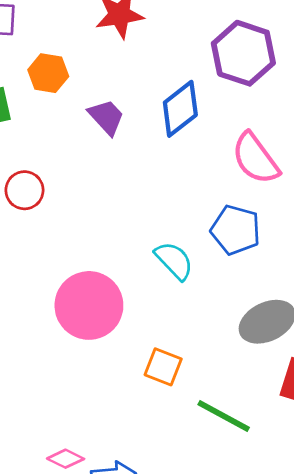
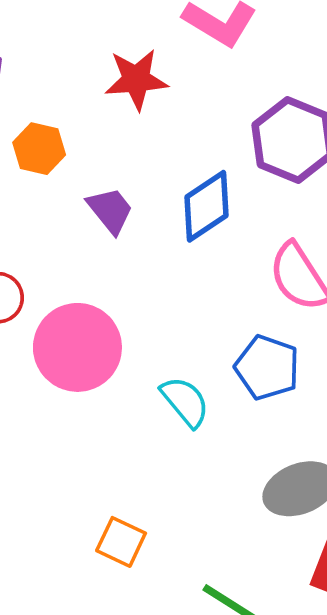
pink circle: (89, 305) -> (77, 347), moved
orange square: (163, 367) -> (121, 542), moved

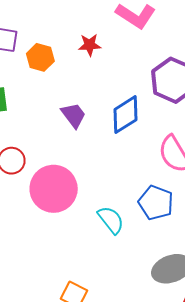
red star: (136, 79) -> (90, 45), size x0.7
orange hexagon: (39, 149) -> (40, 57), moved

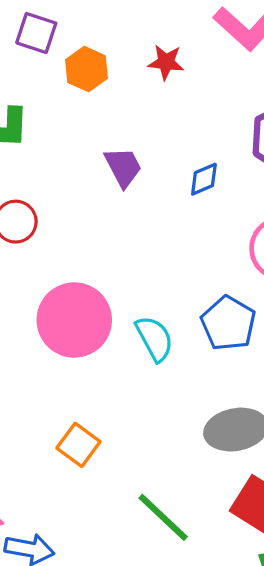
blue diamond: (126, 115) -> (204, 179), size x0.6
pink circle: (54, 189) -> (74, 320), moved

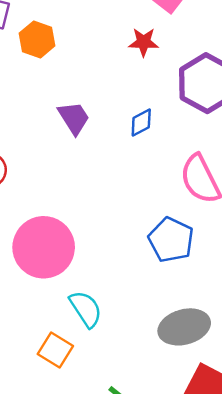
red star: (166, 62) -> (144, 42), moved
cyan semicircle: (154, 338) -> (86, 309), moved

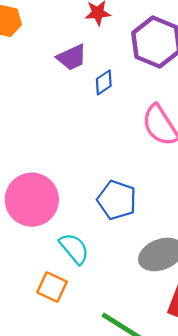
purple trapezoid: (74, 118) -> (72, 57), moved, turned 104
blue pentagon: (171, 240) -> (117, 200), moved

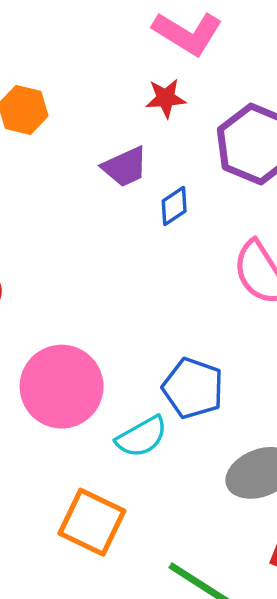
cyan semicircle: (74, 249) -> (142, 437), moved, turned 100
orange square: (52, 287) -> (92, 522), size x1.4

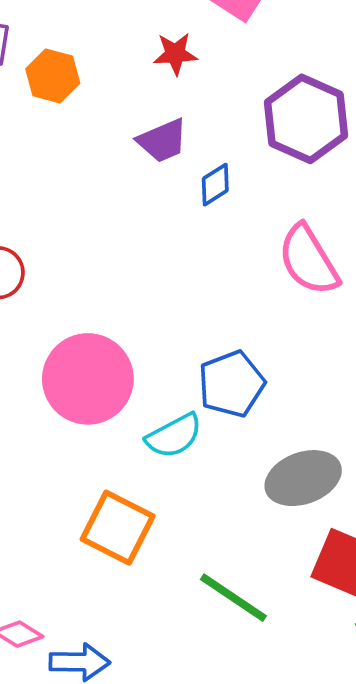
red star: (166, 98) -> (175, 54), moved
blue pentagon: (193, 388) -> (231, 384), turned 30

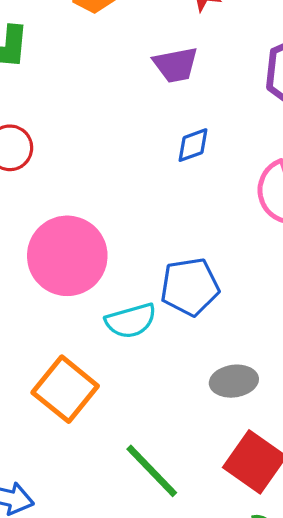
blue diamond: (215, 185) -> (193, 145), moved
gray ellipse: (303, 478) -> (234, 381), size x0.7

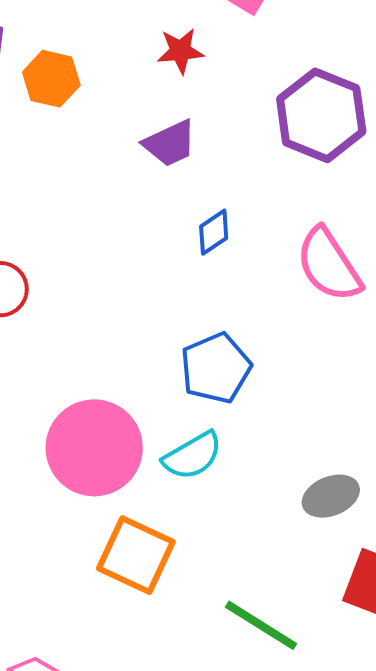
pink circle: (67, 256) -> (94, 448), moved
blue pentagon: (190, 287) -> (216, 368), moved

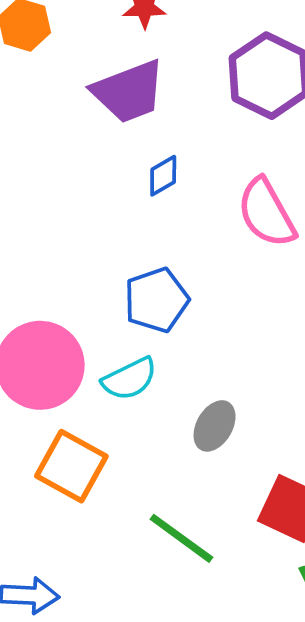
purple trapezoid: (170, 143) -> (129, 92), size x1.5
gray ellipse: (331, 496) -> (215, 426), moved, turned -42

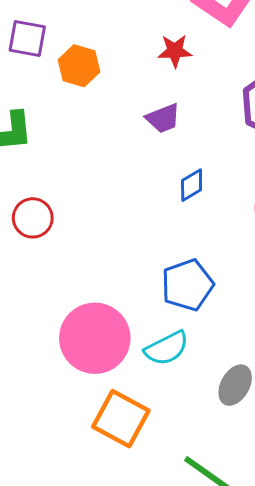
purple trapezoid: (129, 92) -> (163, 118), size x0.6

